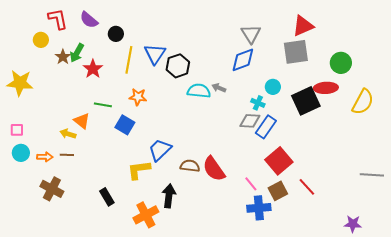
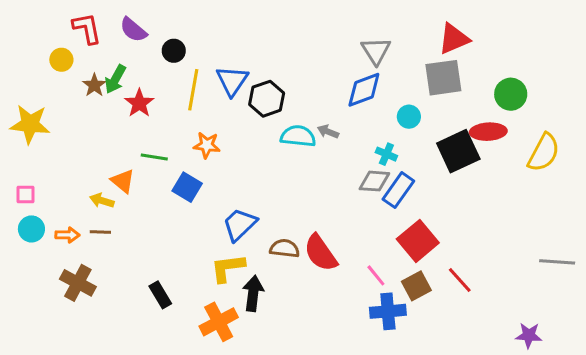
cyan circle: (273, 87) -> (409, 117), moved
yellow L-shape: (139, 170) -> (228, 268), moved

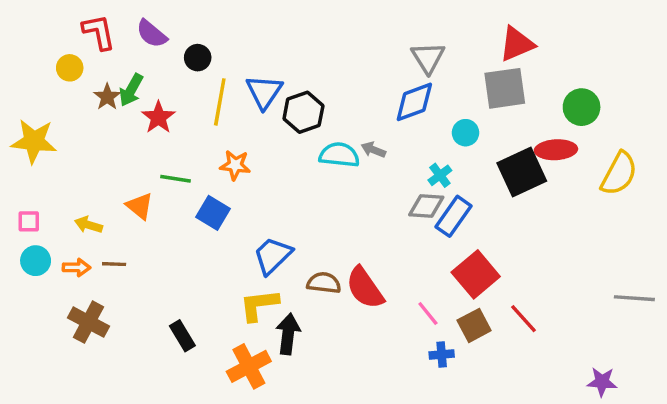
cyan cross: (386, 154) -> (440, 175), turned 30
yellow arrow: (102, 201) -> (88, 225), moved
blue cross: (388, 311) -> (442, 354), size x0.6

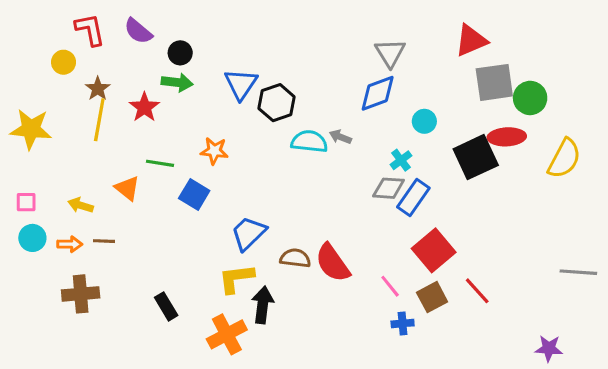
gray square: (505, 88) -> (494, 82), moved
green arrow: (131, 90) -> (177, 82), moved, turned -112
yellow line: (220, 102) -> (99, 120), moved
brown cross: (88, 322) -> (81, 294), turned -33

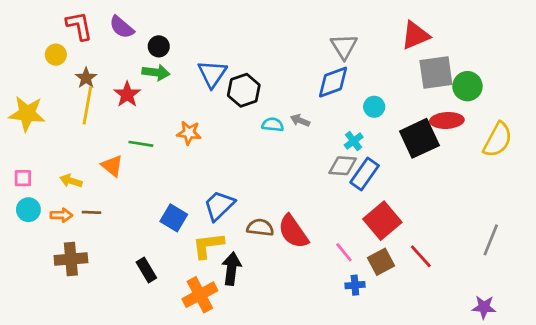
cyan semicircle: (309, 142) -> (273, 125), size x0.7
blue square: (194, 194) -> (174, 218), moved
gray line: (578, 272) -> (491, 240), moved, turned -72

